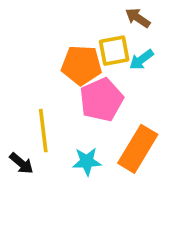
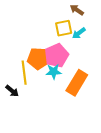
orange pentagon: (81, 65) -> (38, 59), moved
cyan star: (87, 161) -> (54, 72), moved

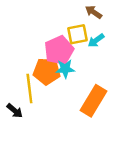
pink pentagon: (57, 55) -> (59, 50), moved
cyan star: (54, 72) -> (65, 69), moved

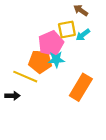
yellow line: (29, 89) -> (25, 77), turned -60
black arrow: (15, 111) -> (12, 96), turned -40

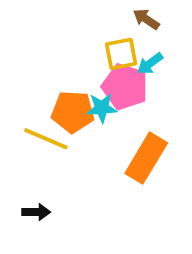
pink pentagon: (51, 43) -> (125, 87), moved, turned -30
black arrow: (12, 96) -> (36, 212), moved

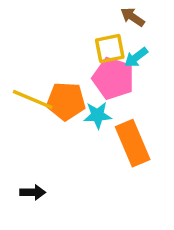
cyan star: (102, 108) -> (98, 115), moved
yellow line: (46, 139) -> (33, 99), moved
orange rectangle: (146, 158) -> (133, 143), turned -54

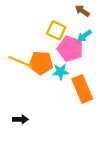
yellow square: (110, 49) -> (56, 30), moved, turned 36

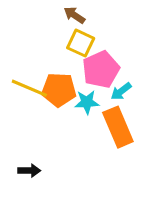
brown arrow: (82, 11) -> (74, 15), moved
cyan arrow: (84, 36) -> (121, 91), moved
pink pentagon: (70, 49) -> (101, 70), turned 30

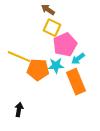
orange pentagon: (59, 90) -> (38, 70), moved
black arrow: (29, 171) -> (19, 110), turned -80

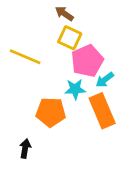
yellow line: (19, 57) -> (25, 57), moved
orange pentagon: (38, 70) -> (51, 112), moved

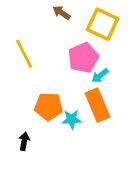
yellow square: (70, 38) -> (103, 24), moved, size x1.4
yellow line: (25, 57) -> (24, 54), turned 40
cyan star: (75, 89) -> (72, 119), moved

